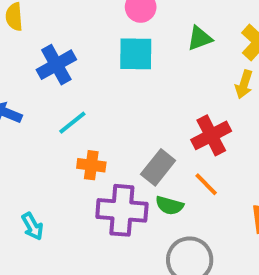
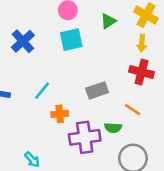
blue cross: (56, 65) -> (23, 41), moved
red cross: (211, 135) -> (141, 72), moved, turned -35
gray rectangle: (158, 167) -> (97, 90), moved, turned 45

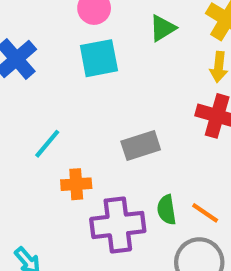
orange line: (133, 110) -> (205, 213), moved
green semicircle: (113, 128) -> (167, 210), turned 77

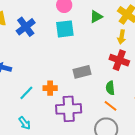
cyan line: (47, 144) -> (26, 93), moved
green semicircle: (167, 210) -> (110, 88), moved

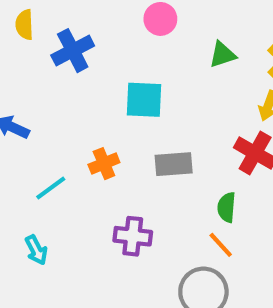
cyan square: (65, 29) -> (144, 100), moved
orange cross: (50, 88) -> (104, 164), moved, turned -32
purple cross: (69, 109) -> (133, 236), size x0.7

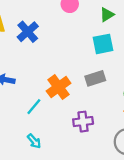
cyan square: (144, 100) -> (103, 44), moved
orange cross: (104, 164) -> (59, 87), size x1.5

